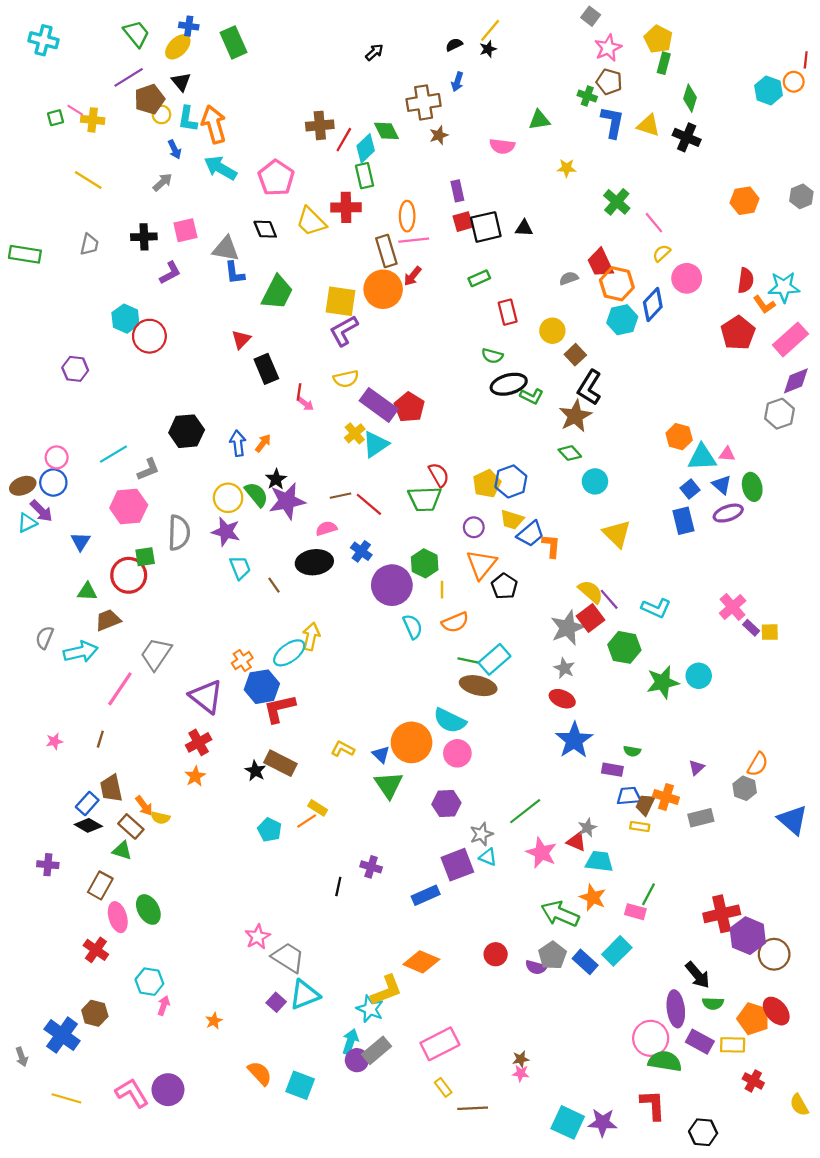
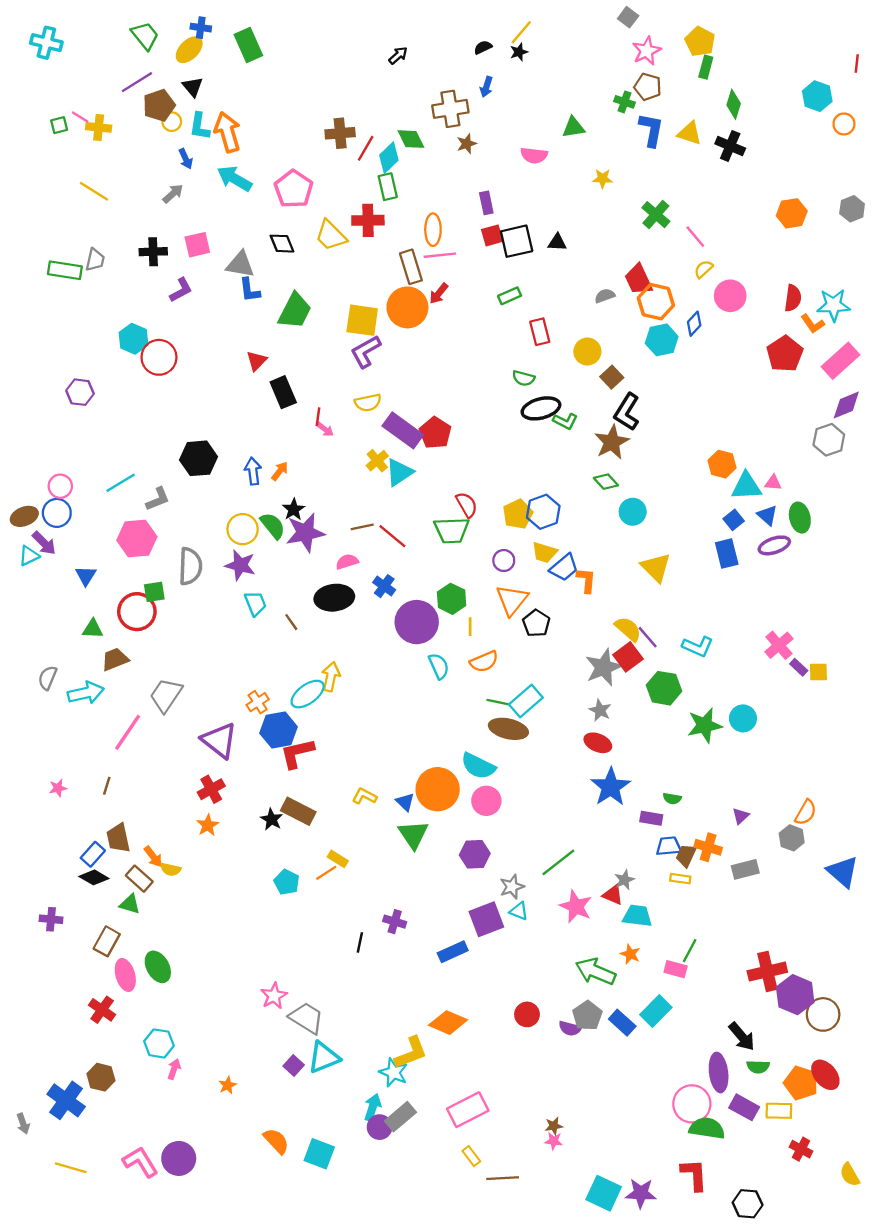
orange circle: (794, 82) -> (844, 124), moved
green rectangle: (25, 254) -> (65, 270), moved
blue diamond: (653, 305) -> (694, 324), size x0.7
orange star: (593, 897) -> (630, 954), size x0.7

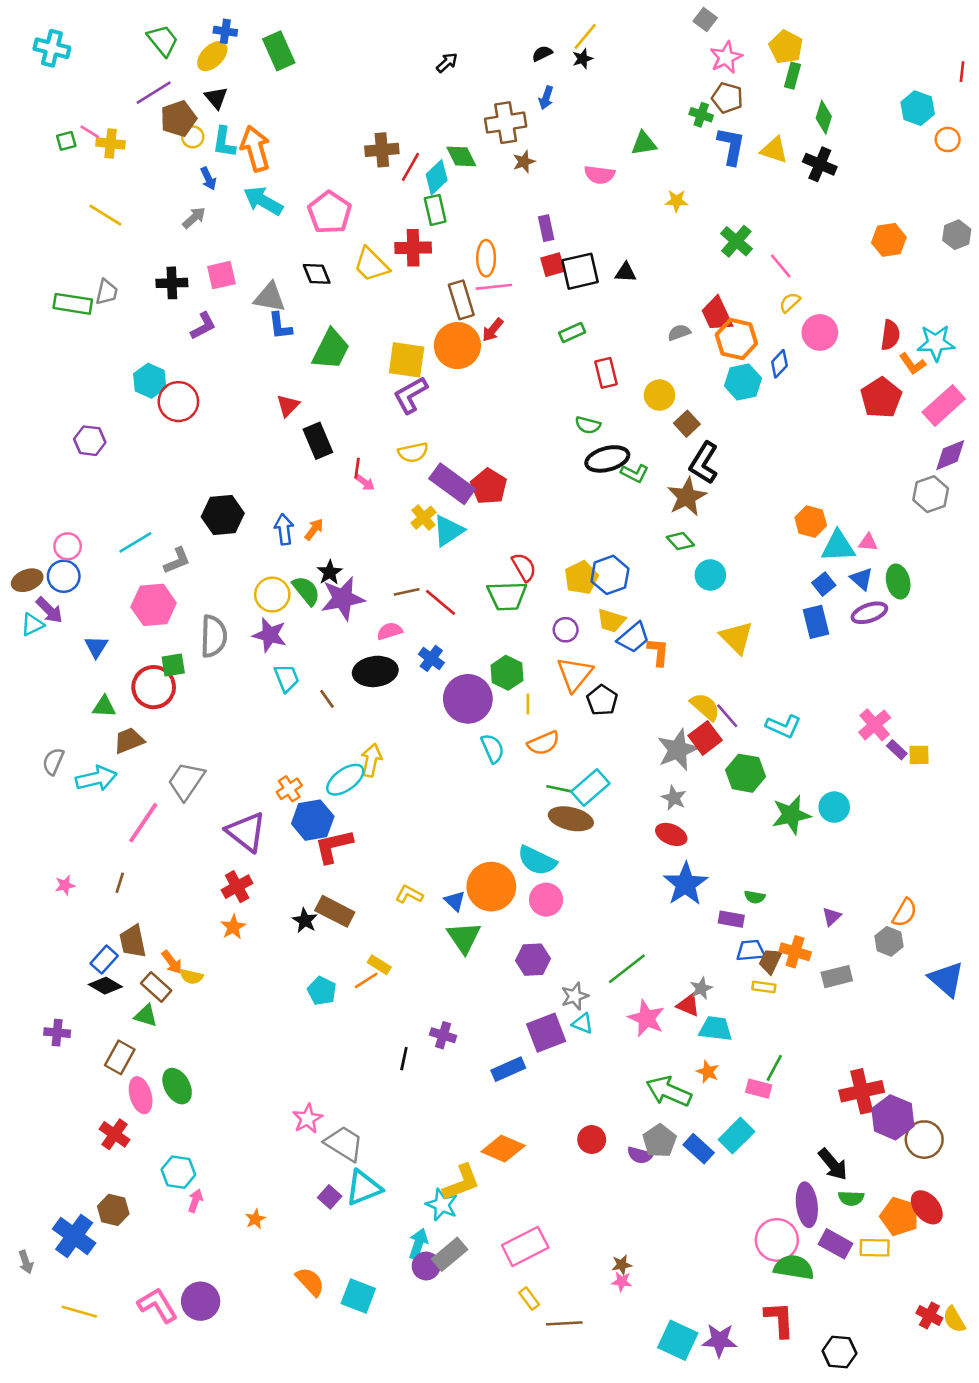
red cross: (801, 1149) -> (929, 1316), moved

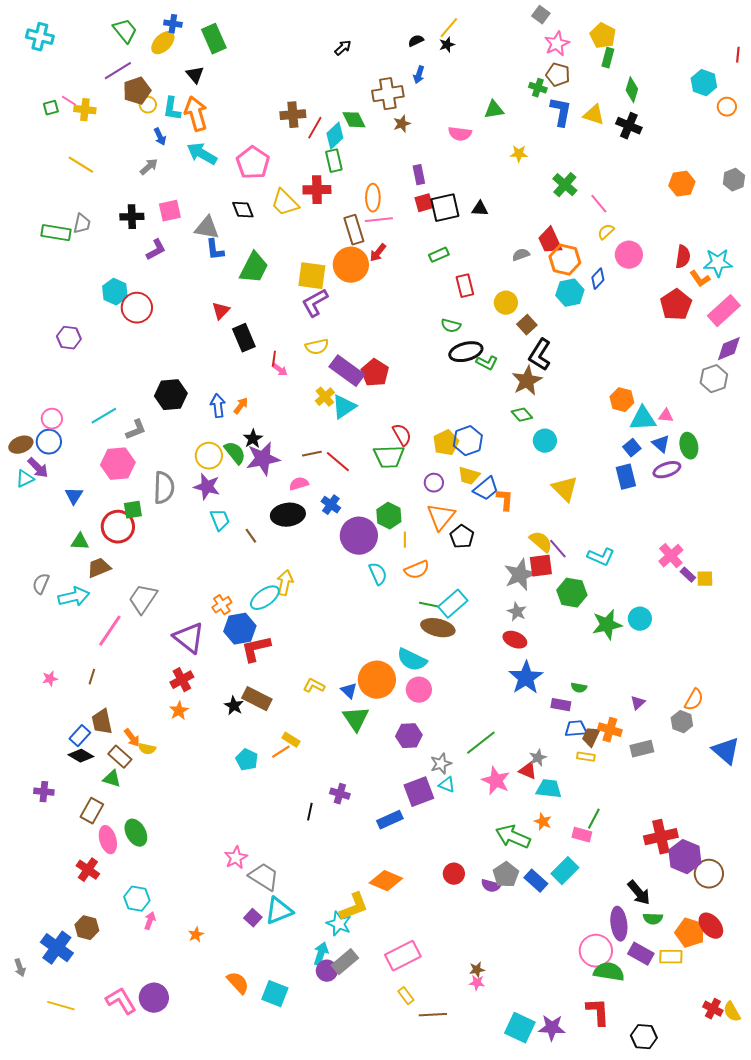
black triangle: (216, 98) -> (195, 75), moved
red square: (705, 738) -> (541, 566), turned 30

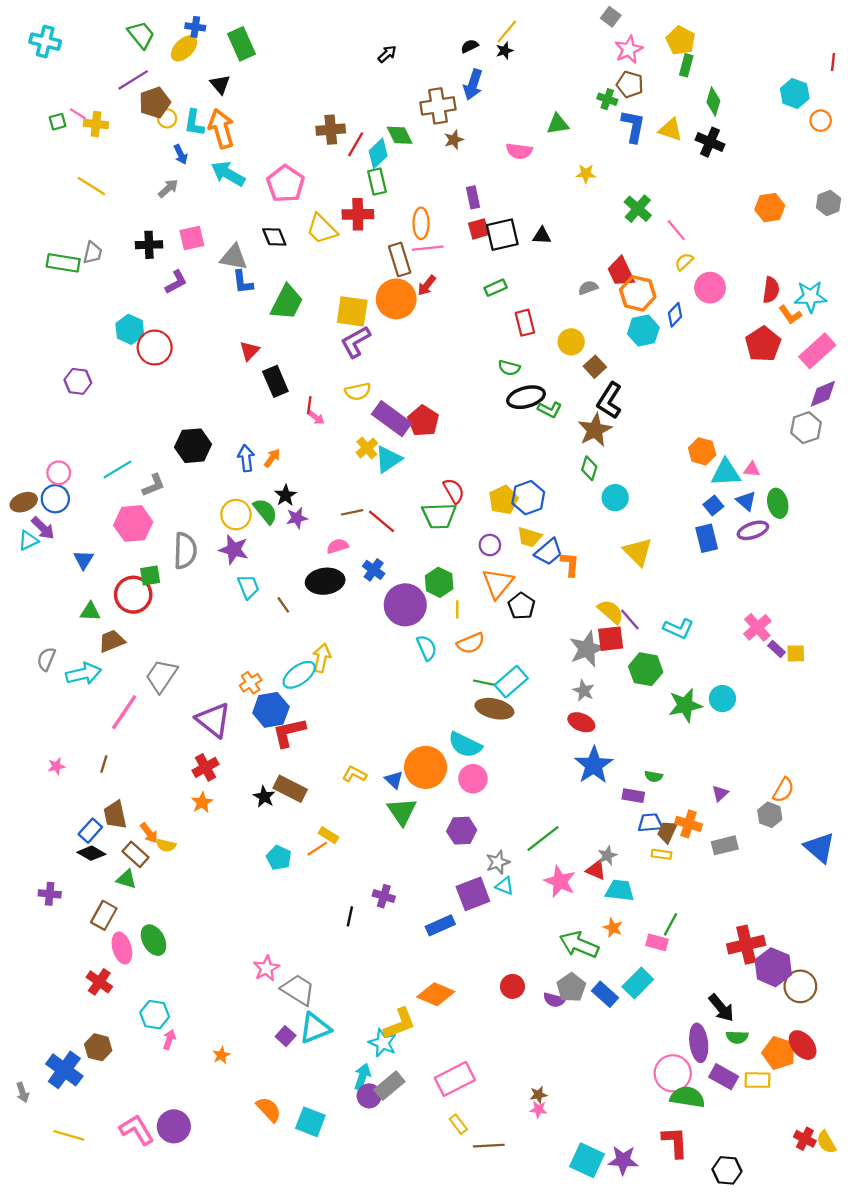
blue arrow: (419, 75) -> (473, 84), size x1.5
green diamond: (522, 415) -> (589, 468), turned 60
purple star: (263, 459) -> (297, 518), size x0.6

